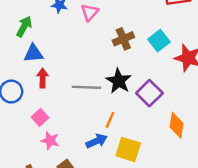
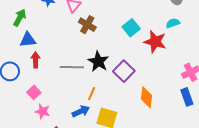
brown cross: (123, 39) -> (87, 25), moved, turned -36

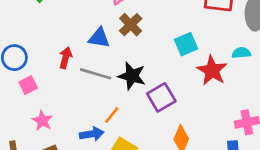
blue triangle: (28, 40) -> (99, 38), moved
red arrow: (36, 60) -> (66, 58), moved
black star: (98, 61) -> (132, 76), turned -30
pink square: (34, 92) -> (28, 85), moved

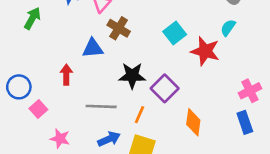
cyan semicircle: (241, 53) -> (228, 28), turned -36
gray line: (96, 74) -> (101, 106), moved
orange line: (112, 115) -> (140, 115), moved

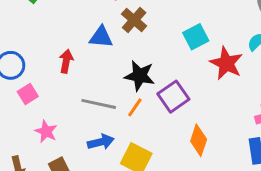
orange line: (140, 115) -> (135, 107), moved

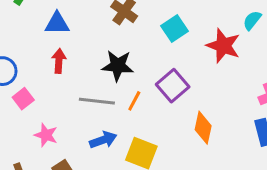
blue triangle: (101, 37) -> (57, 23), moved
cyan square: (196, 37) -> (174, 28), moved
black star: (140, 76) -> (118, 66), moved

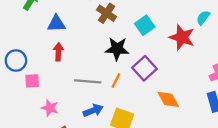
black star: (118, 66) -> (117, 49), moved
pink square: (23, 99) -> (32, 81), turned 35
orange diamond: (203, 128) -> (168, 99), turned -40

